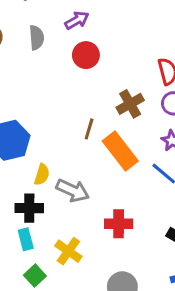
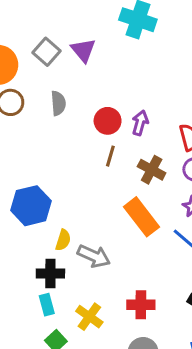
purple arrow: (77, 20) -> (140, 123), moved, turned -45
brown cross: (130, 104) -> (152, 170), turned -32
brown line: (89, 129) -> (110, 156), moved
red cross: (119, 224) -> (141, 305), moved

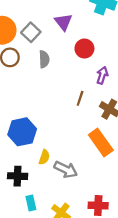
gray square: (46, 52) -> (31, 32), moved
red circle: (108, 121) -> (84, 49), moved
black cross: (50, 274) -> (18, 176), moved

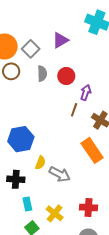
purple triangle: (63, 22) -> (60, 40), turned 36
red circle: (84, 49) -> (66, 76), moved
purple arrow: (102, 75) -> (86, 93), moved

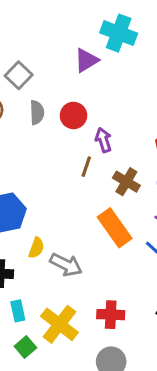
purple triangle: (60, 40) -> (86, 60), moved
purple arrow: (86, 93) -> (103, 140), turned -35
yellow cross: (55, 213) -> (59, 324), size x1.4

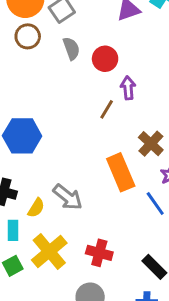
gray semicircle: (37, 112) -> (71, 48), turned -30
brown cross: (126, 182) -> (151, 144), moved
yellow semicircle: (36, 248) -> (36, 208), moved

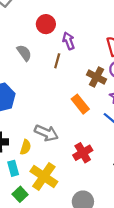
gray semicircle: (71, 48) -> (24, 53), moved
orange rectangle: (121, 172) -> (80, 104), size x0.7
red cross: (99, 253) -> (83, 153), moved, turned -30

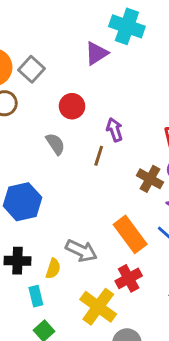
red circle: (46, 24) -> (72, 106), moved
orange rectangle: (80, 104) -> (130, 234), moved, size x1.4
yellow cross: (44, 176) -> (98, 307), moved

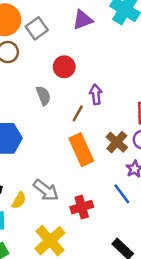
purple triangle: (96, 53) -> (83, 20), moved
orange rectangle: (130, 234) -> (81, 150), moved
red cross: (129, 278) -> (82, 207), moved

